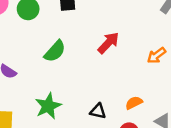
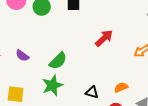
green semicircle: (55, 51) -> (58, 61), moved

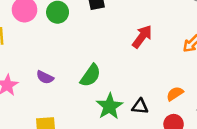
green star: (52, 85) -> (109, 106), moved

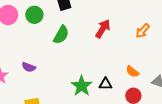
green semicircle: (91, 75) -> (61, 35), moved
orange semicircle: (175, 94) -> (132, 72), turned -104

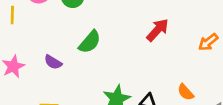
green semicircle: (61, 35) -> (90, 42), moved

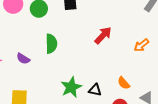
green semicircle: (90, 42) -> (51, 44), turned -42

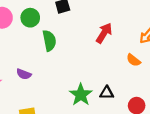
green semicircle: (51, 44) -> (49, 41), moved
orange semicircle: (124, 83) -> (133, 60), moved

